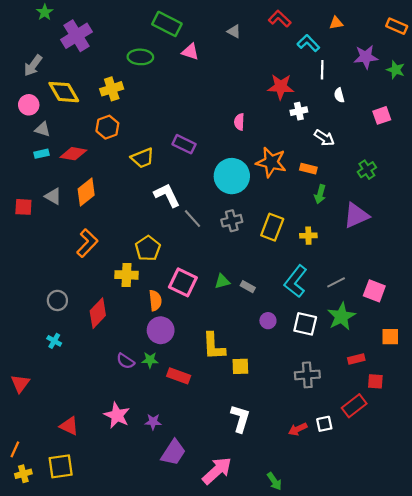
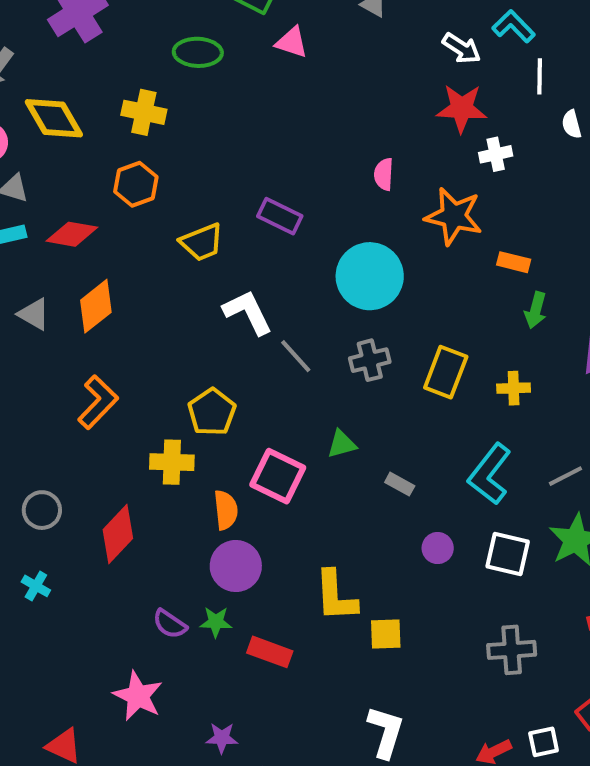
yellow cross: (112, 89) -> (144, 112), turned 30
white arrow: (324, 138) -> (462, 48), moved
orange star: (271, 162) -> (454, 216), moved
green triangle: (222, 281) -> (342, 444), moved
pink star: (117, 415) -> (138, 696), moved

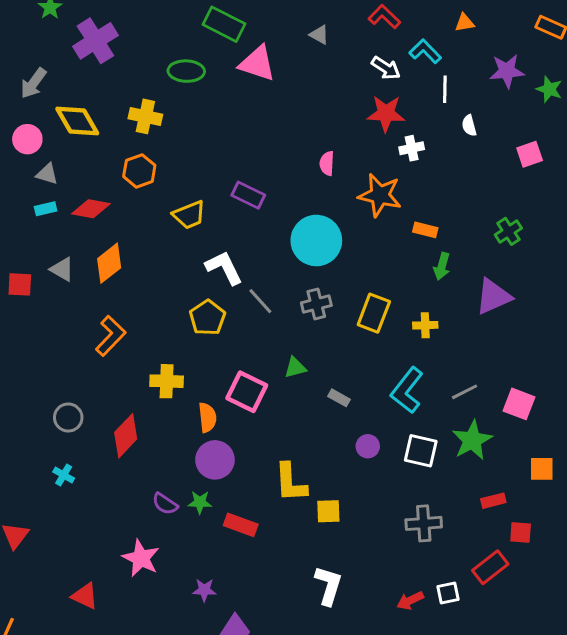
pink triangle: (292, 42) -> (257, 64), size x1.5
yellow pentagon: (212, 412) -> (207, 318), moved

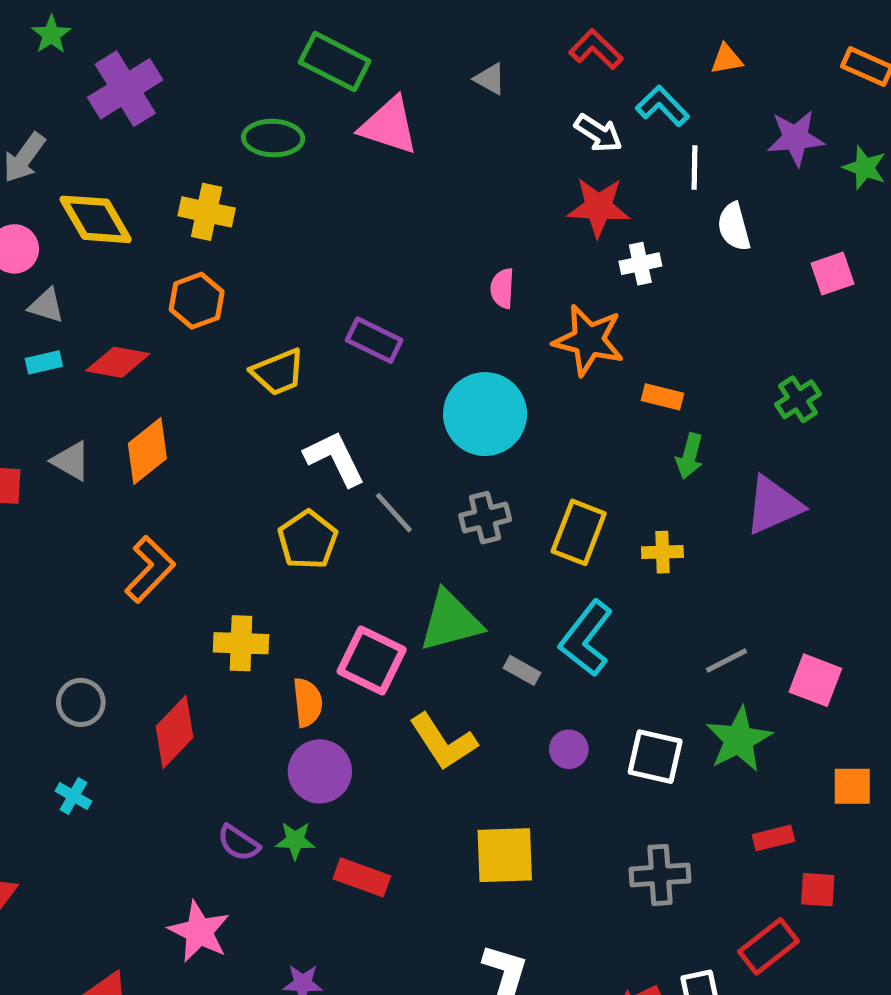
white semicircle: (469, 126) -> (734, 227), size x1.4
green triangle: (295, 368) -> (451, 621), size x1.8
cyan L-shape: (407, 390) -> (586, 638), moved
yellow L-shape: (291, 483) -> (443, 742), moved, turned -30
yellow square: (328, 511) -> (505, 855), size x1.5

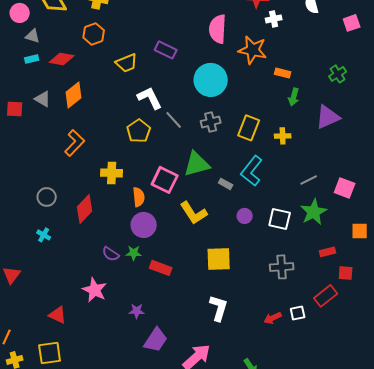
pink semicircle: (502, 288) -> (218, 29), size x1.8

